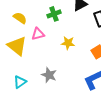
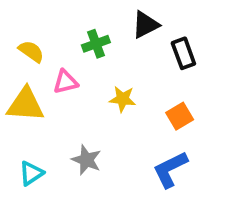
yellow triangle: (17, 46) -> (25, 105), turned -35

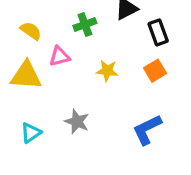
orange square: (180, 116) -> (155, 71), moved

